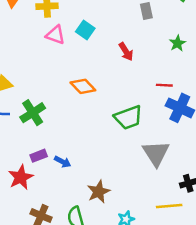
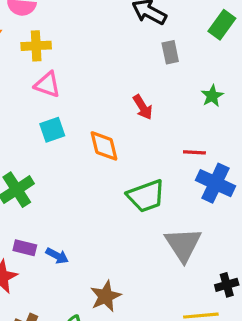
cyan square: (85, 30) -> (52, 130), moved, turned 36
orange diamond: (83, 86) -> (104, 146), moved, turned 30
purple rectangle: (39, 156) -> (25, 248), turned 35

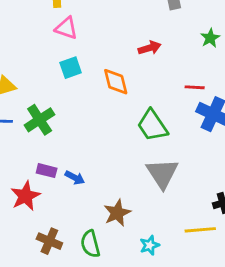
red arrow: (143, 107) -> (150, 48), turned -75
green trapezoid: (146, 196) -> (152, 125), turned 76
gray triangle: (183, 244) -> (162, 173), moved

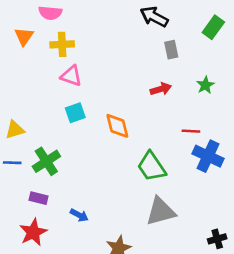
red arrow: (150, 48) -> (161, 89), moved
purple rectangle: (47, 171) -> (38, 198), moved
gray triangle: (162, 173) -> (161, 211), turned 48

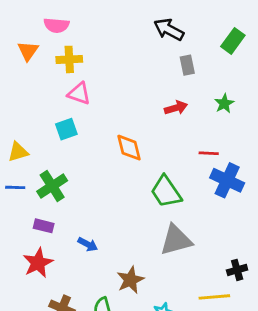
cyan square: (75, 113) -> (66, 129), moved

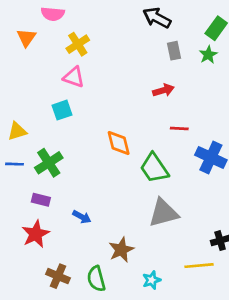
yellow cross: (69, 59) -> (78, 44), moved, turned -30
green star: (224, 104) -> (208, 55), moved
orange diamond: (129, 148) -> (119, 143), moved
red line: (209, 153) -> (179, 129), moved

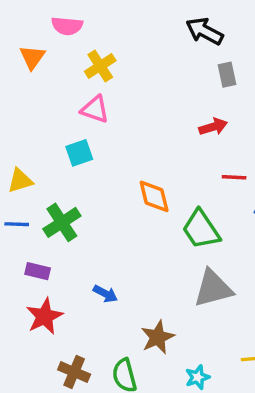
purple rectangle: (41, 200) -> (38, 271), moved

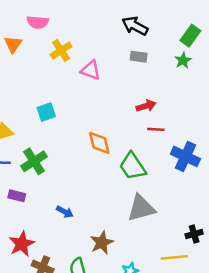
gray rectangle: (227, 75) -> (139, 57), moved, turned -70
pink triangle: (95, 109) -> (91, 70), moved
red arrow: (213, 127) -> (146, 106), moved
red star: (44, 316) -> (22, 244), moved

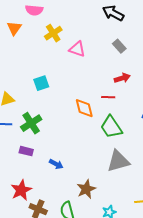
gray rectangle: (139, 57) -> (119, 46), moved, turned 40
red line: (156, 129) -> (108, 97), moved
purple rectangle: (17, 196) -> (26, 151), moved

